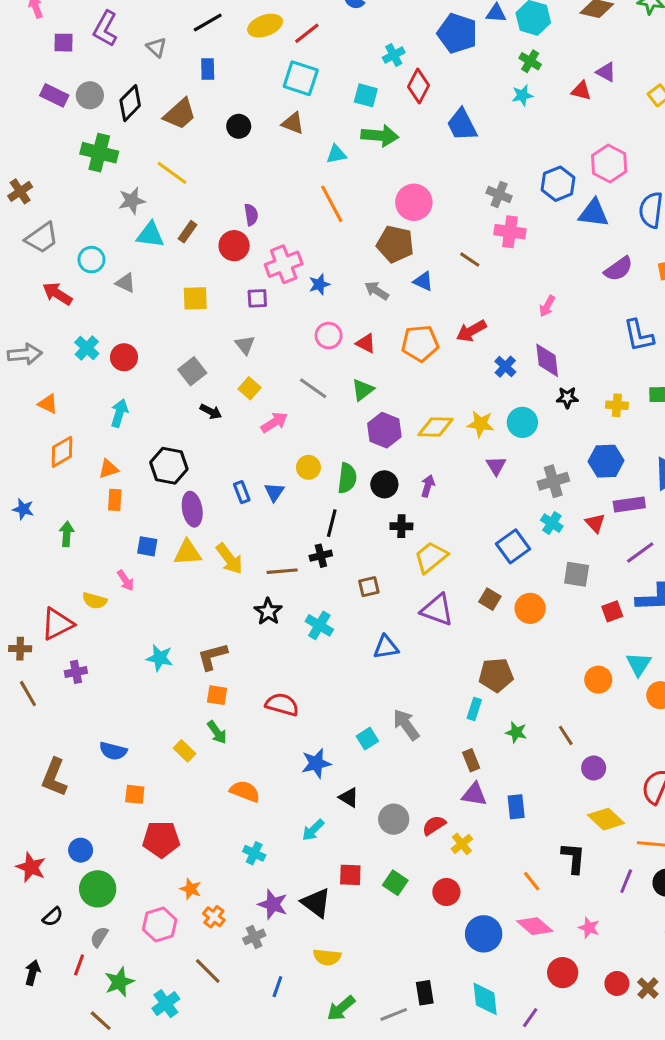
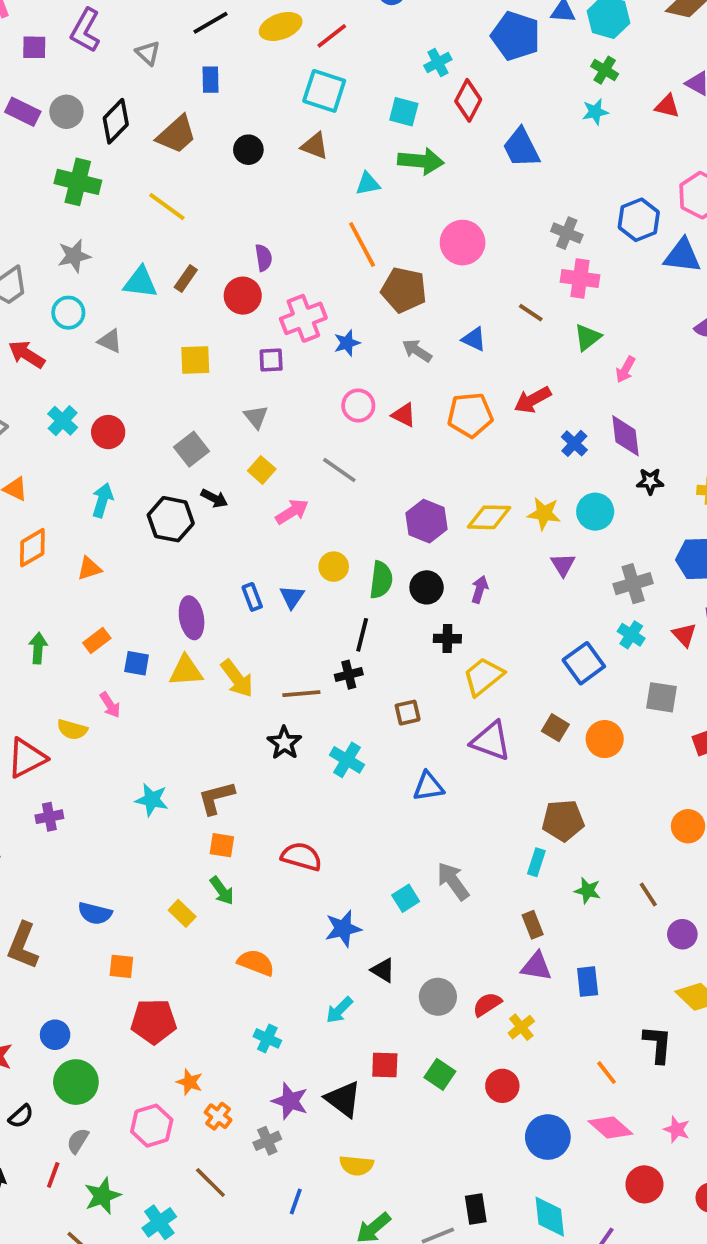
gray star: (132, 201) -> (74, 256), moved
brown pentagon: (395, 244) -> (404, 290), moved
green triangle: (363, 390) -> (588, 337), moved
black hexagon: (169, 466) -> (171, 519), moved
orange rectangle: (115, 500) -> (97, 640), moved, turned 50

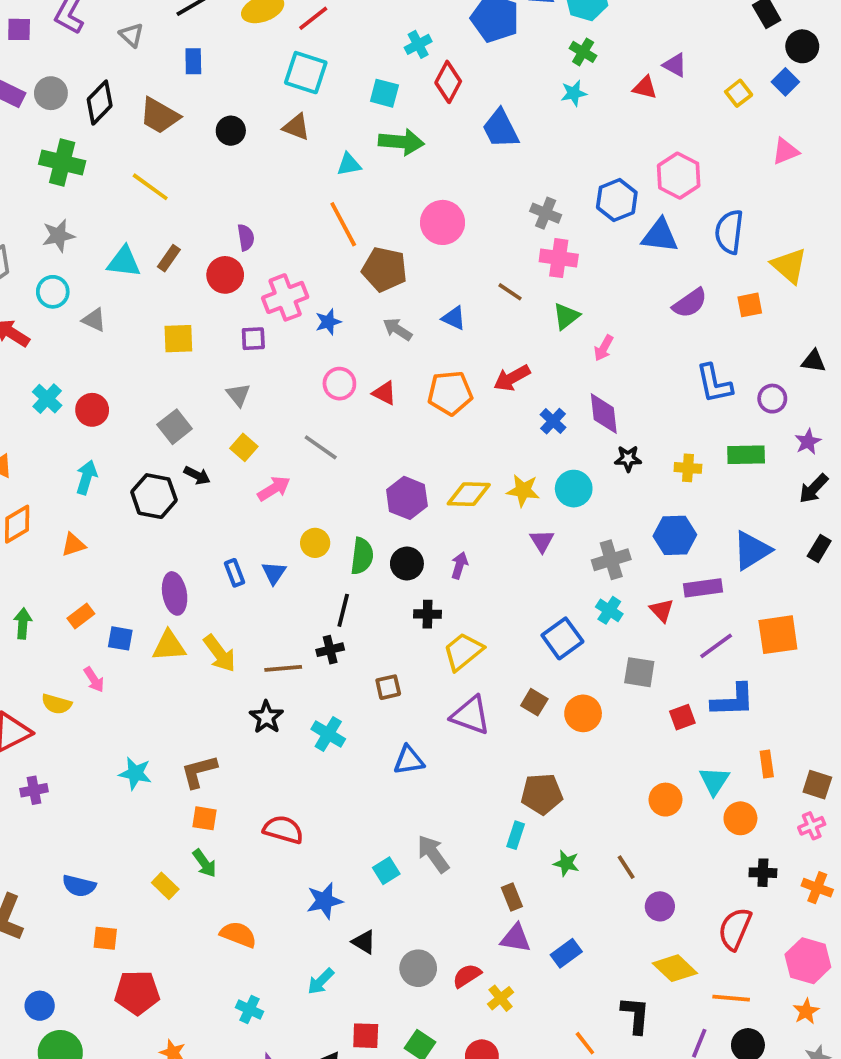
brown trapezoid: (176, 135) -> (160, 116), turned 72
blue rectangle: (588, 982) -> (566, 953), turned 60

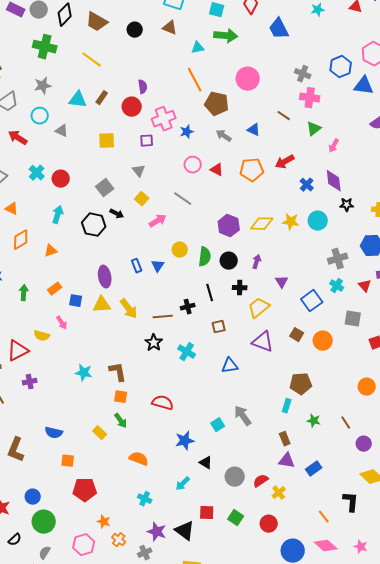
purple triangle: (542, 541) -> (282, 282), moved
black line: (343, 610) -> (210, 293), moved, turned -30
brown L-shape: (199, 771) -> (118, 372), turned 95

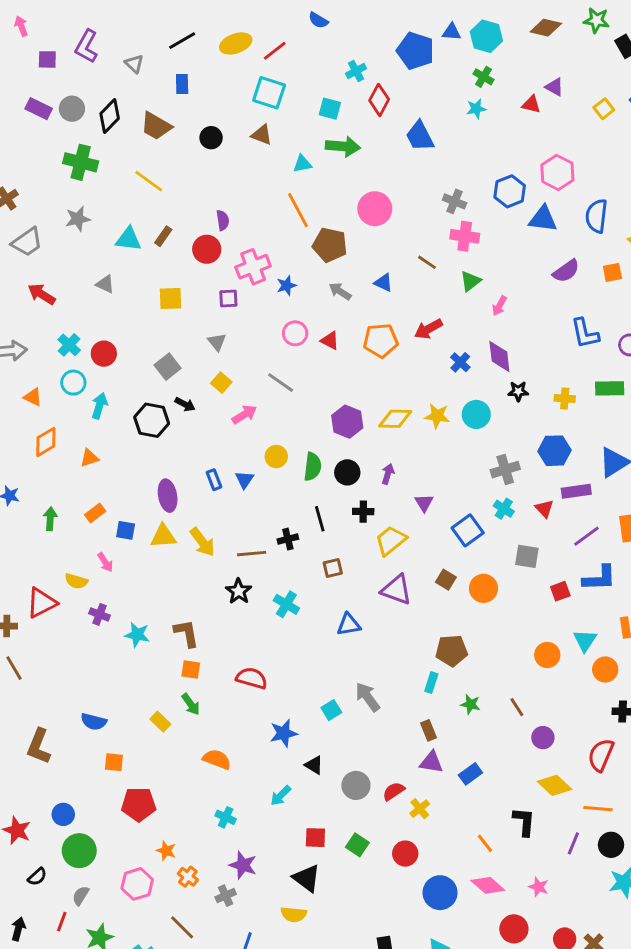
cyan circle: (40, 116) -> (73, 383), moved
purple cross: (30, 382) -> (99, 614), moved, turned 32
black triangle: (185, 531) -> (307, 878), moved

